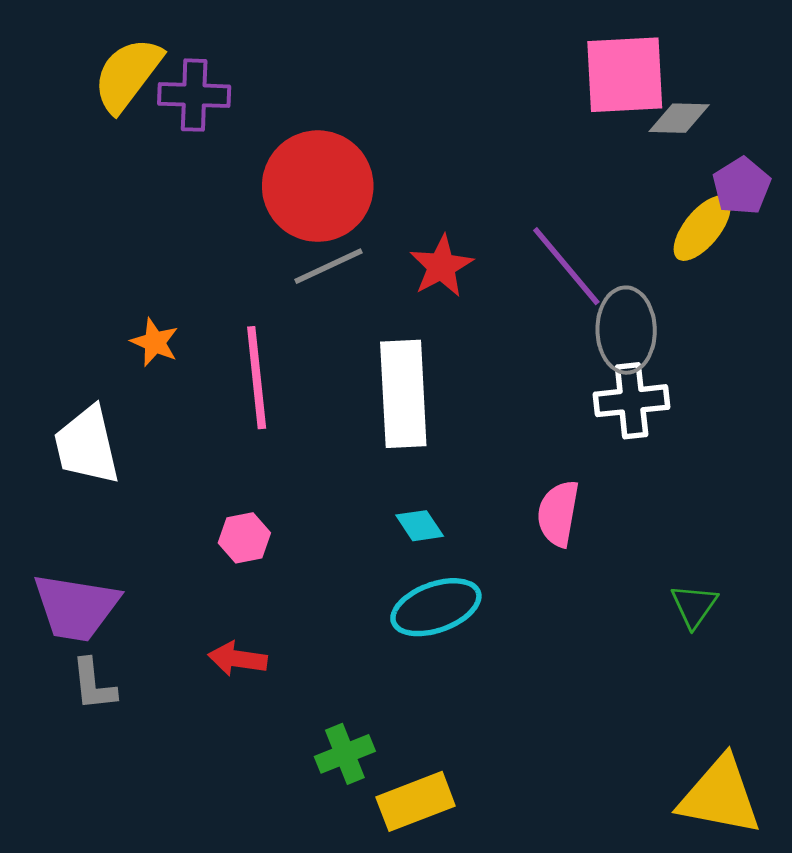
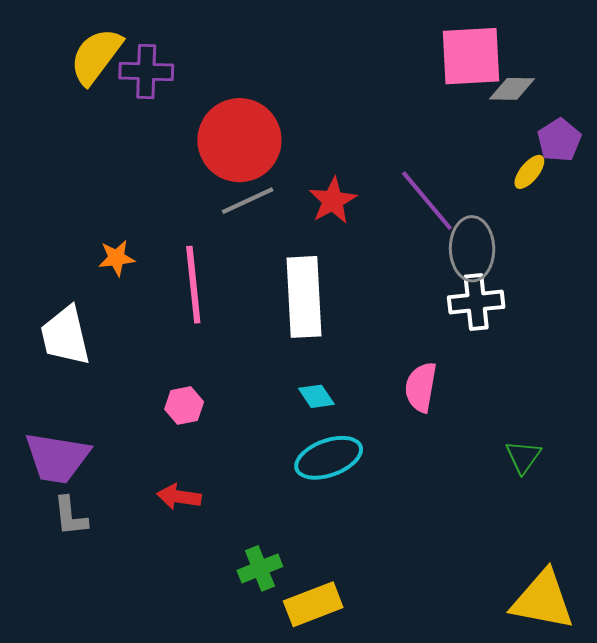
yellow ellipse: (702, 228) -> (529, 172), size x0.7
orange star: (155, 342) -> (117, 258), turned -30

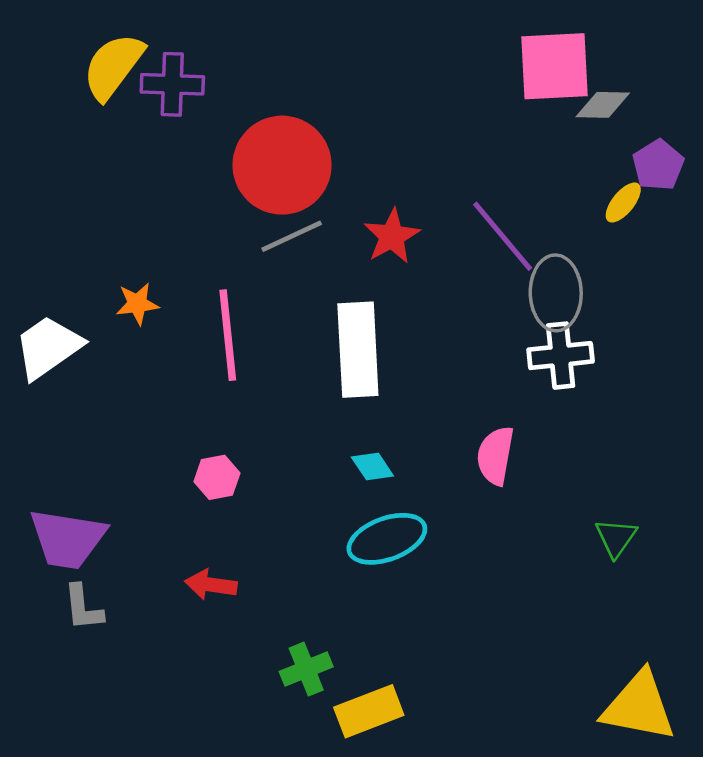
white trapezoid: (65, 336) -> (48, 347), moved, turned 68

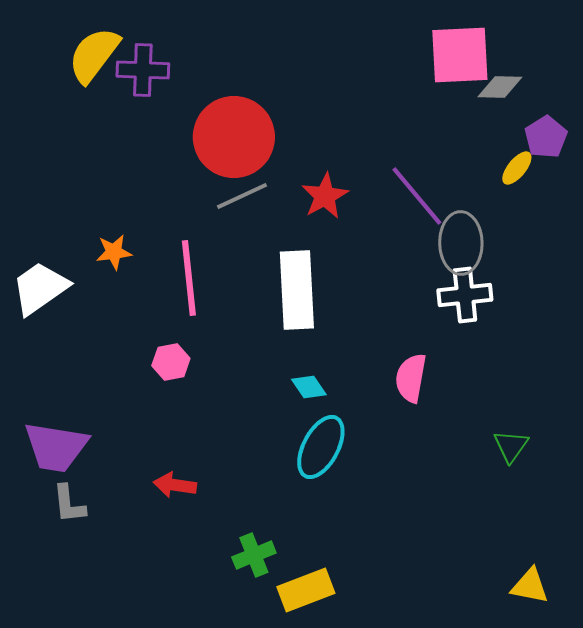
pink hexagon: (217, 477) -> (171, 362), moved
cyan ellipse: (387, 539) -> (321, 447), turned -42
yellow triangle: (639, 706) -> (530, 586), size x0.6

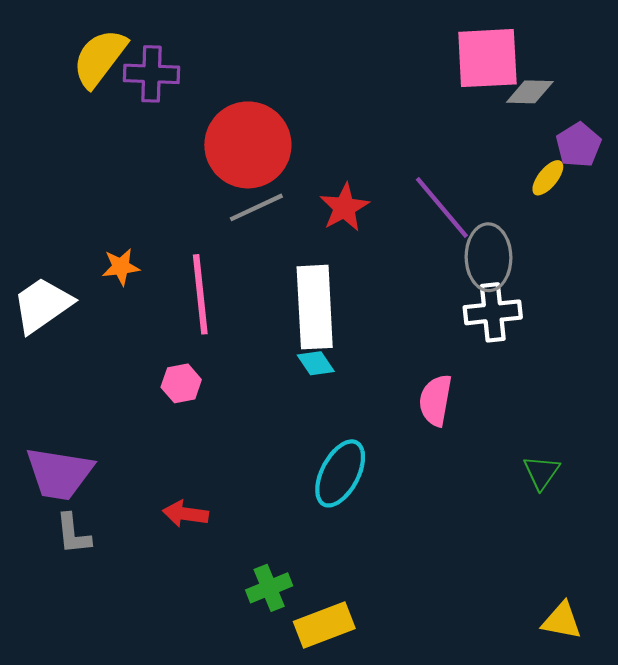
cyan diamond: (309, 387) -> (316, 363), moved

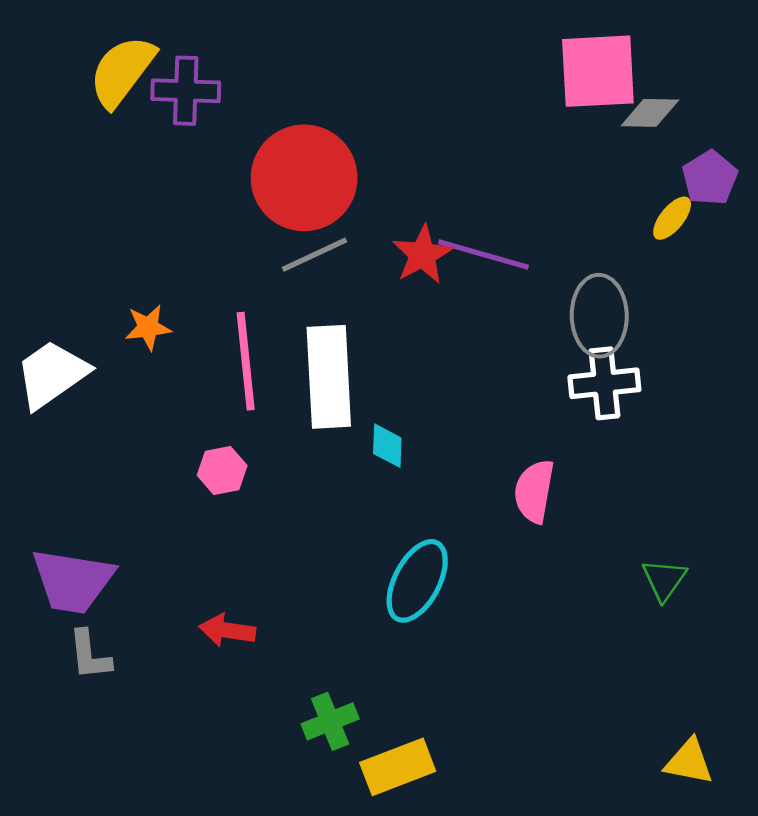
purple line: (442, 207) -> (484, 255), moved, turned -34
white rectangle: (315, 307) -> (329, 377), moved
cyan diamond: (316, 363) -> (387, 446), turned 36

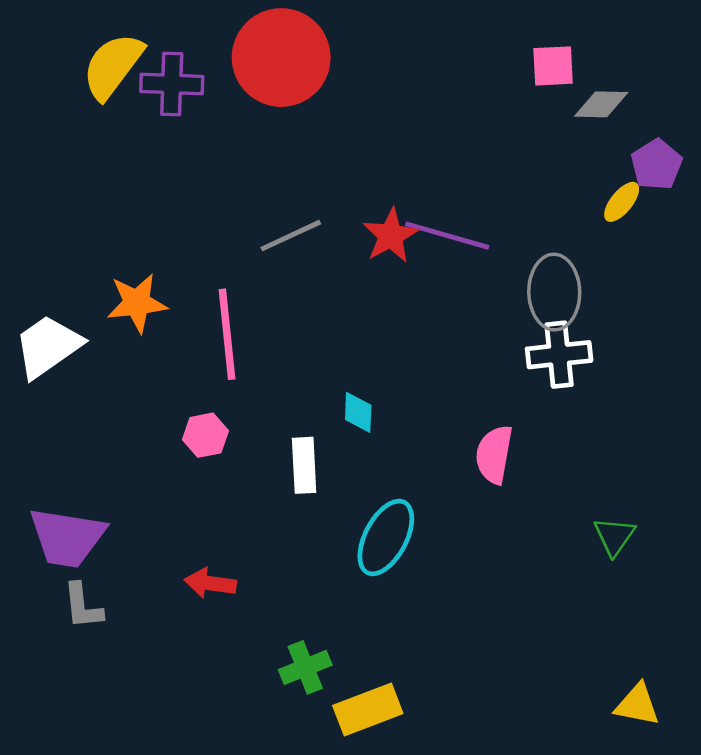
pink square: (598, 71) -> (553, 66), size x0.6
red circle: (304, 178) -> (281, 58), moved
orange star: (148, 327) -> (137, 303), size x1.4
white rectangle: (329, 377) -> (304, 465), moved, size x0.6

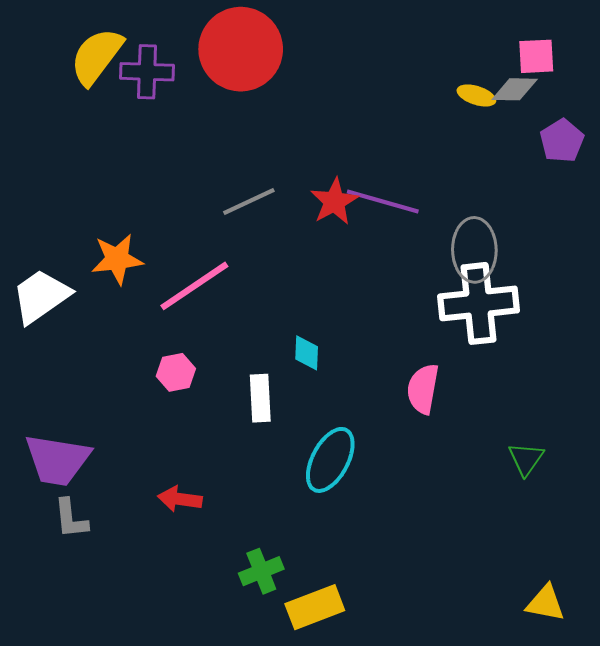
pink square: (553, 66) -> (536, 56), moved
yellow ellipse: (622, 202) -> (476, 95), moved, turned 69
pink line: (227, 334) -> (194, 286), turned 62
white cross: (559, 355) -> (479, 303), size x1.4

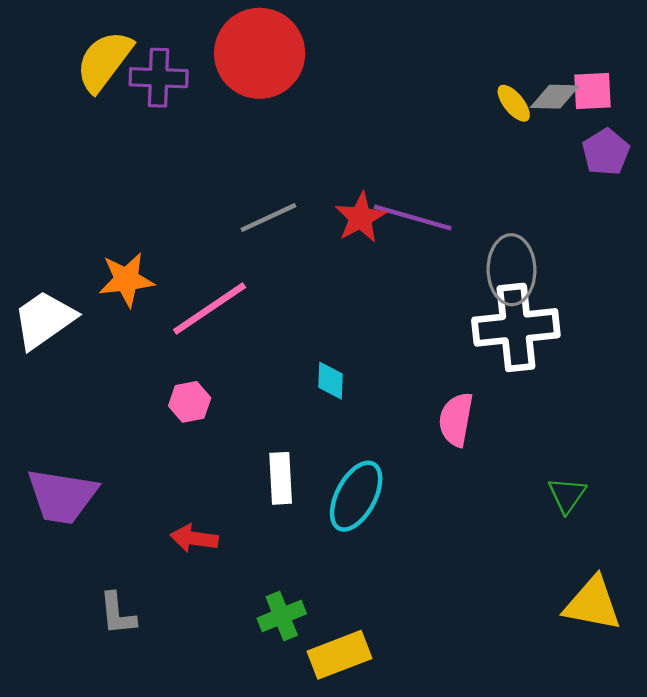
pink square: (536, 56) -> (593, 91), moved
yellow ellipse: (476, 95) -> (514, 103), turned 33
white rectangle: (260, 398) -> (281, 478), moved
gray L-shape: (71, 519) -> (117, 614), moved
yellow triangle: (545, 603) -> (593, 604), moved, size x1.4

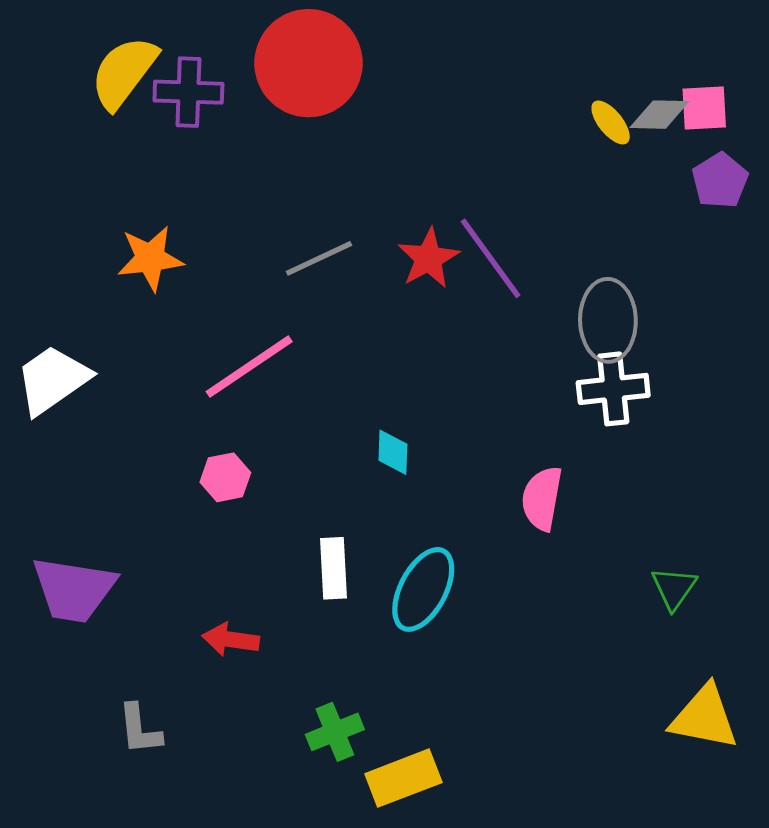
purple line: (413, 218) -> (491, 258), turned 38
orange star: (126, 280) -> (150, 258), moved
white cross: (516, 327) -> (613, 389), size x0.7

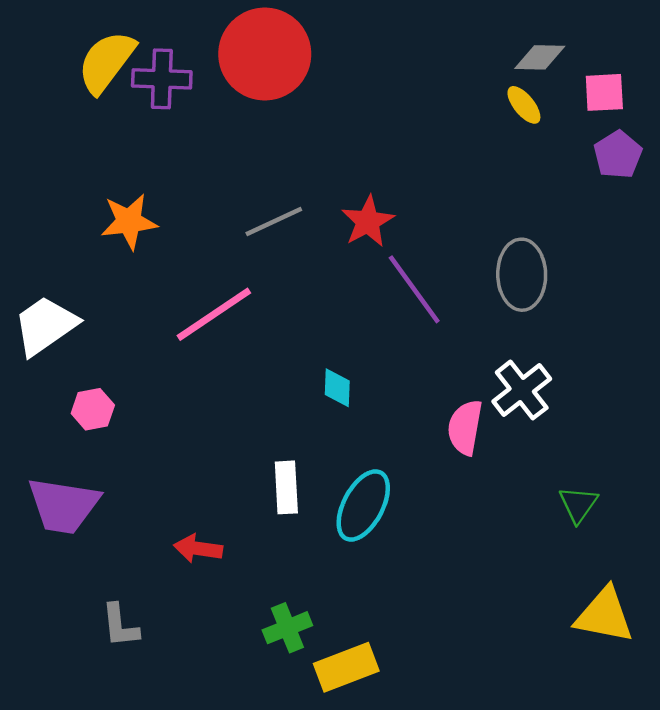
gray diamond: (659, 115) -> (540, 57), moved
purple line: (491, 258) -> (414, 289), moved
white cross: (613, 389) -> (522, 390), moved, turned -32
pink hexagon: (225, 477) -> (93, 409), moved

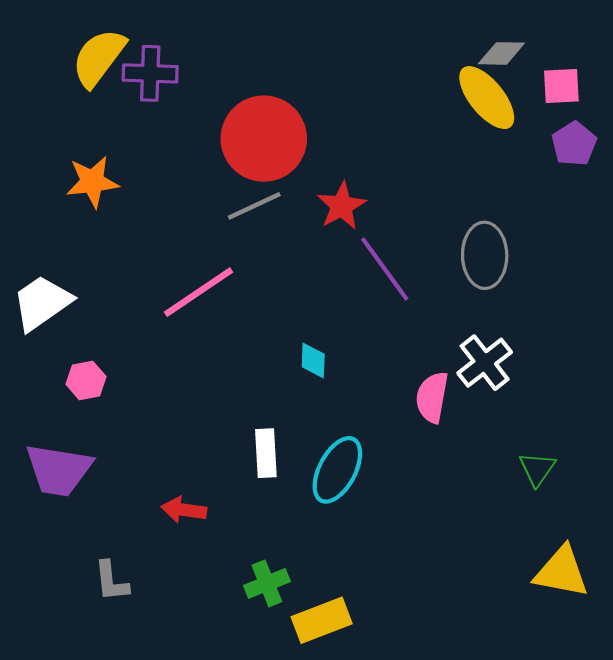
red circle: (265, 54) -> (264, 139), moved
yellow ellipse: (524, 105) -> (487, 98), size x1.8
orange star: (129, 221) -> (92, 182), moved

